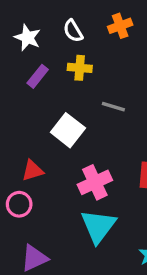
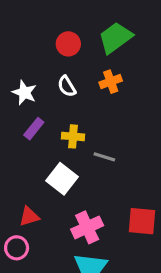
yellow cross: (80, 68) -> (73, 136), moved

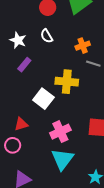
orange cross: (111, 82) -> (83, 46), moved
yellow cross: (73, 136) -> (67, 82), moved, size x1.5
gray line: (104, 157) -> (93, 64), moved

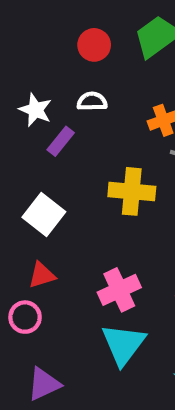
white semicircle: (47, 36) -> (92, 101), turned 120
purple rectangle: (24, 65) -> (61, 141), moved
white square: (43, 99) -> (44, 215), moved

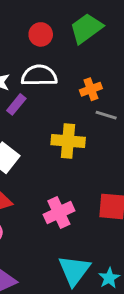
white semicircle: (92, 101) -> (39, 76), size x1.6
cyan triangle: (123, 344) -> (74, 270), moved

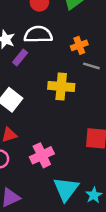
pink cross: (59, 213) -> (42, 155), moved

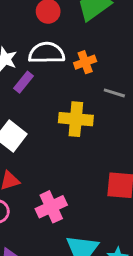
orange cross: (79, 45) -> (85, 62), moved

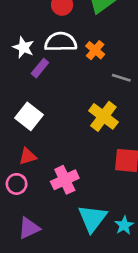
orange cross: (85, 62) -> (95, 50), turned -30
yellow cross: (76, 119) -> (103, 116), moved, turned 32

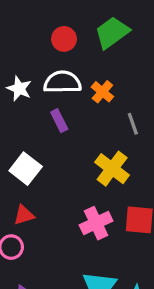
purple rectangle: (40, 68) -> (59, 121), moved, turned -66
gray line: (121, 78) -> (133, 124), turned 54
pink cross: (65, 180) -> (96, 223), moved

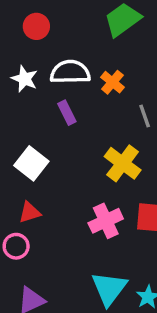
red circle: (64, 39) -> (36, 26), moved

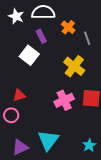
orange cross: (112, 82) -> (68, 27), moved
white square: (31, 163) -> (29, 55), moved
cyan triangle: (109, 288) -> (48, 140), moved

